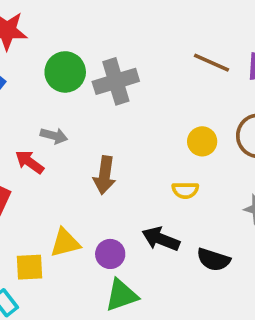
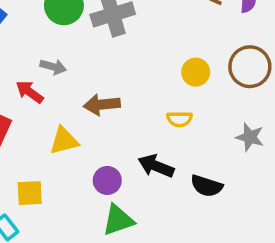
brown arrow: (105, 175) -> (102, 105), turned 76
yellow triangle: (65, 243) -> (64, 141), moved

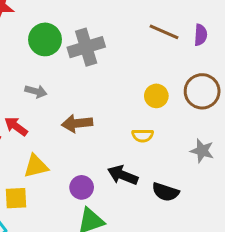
red arrow: (30, 92) -> (16, 126), moved
yellow triangle: (64, 141) -> (36, 166), moved

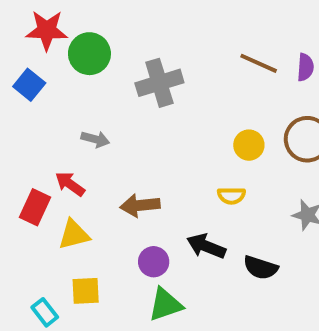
green circle: (45, 39) -> (89, 54), moved
brown arrow: (77, 123) -> (140, 205), moved
yellow triangle: (36, 166) -> (74, 234), moved
yellow square: (16, 198) -> (86, 291), moved

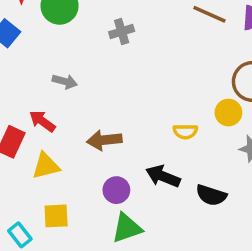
gray cross: (159, 83) -> (122, 32), size x0.6
yellow circle: (249, 145) -> (228, 113), moved

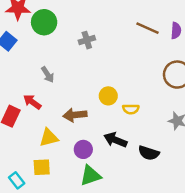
gray arrow: (65, 82) -> (48, 75), turned 42
yellow circle: (228, 113) -> (108, 96), moved
yellow triangle: (46, 166) -> (49, 138), moved

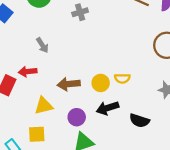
yellow circle: (108, 96) -> (101, 83), moved
red arrow: (32, 102) -> (28, 72), turned -42
black arrow: (115, 140) -> (107, 108), turned -40

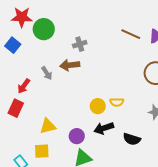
red arrow: (28, 72) -> (24, 86), moved, turned -49
brown arrow: (69, 84) -> (70, 65), moved

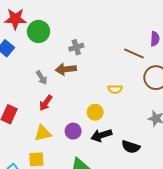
brown line: (131, 34) -> (134, 53), moved
red arrow: (24, 86) -> (46, 103), moved
yellow semicircle: (117, 102) -> (115, 89), moved
purple circle: (77, 136) -> (73, 131), moved

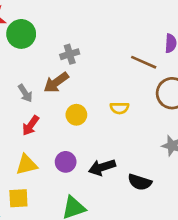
brown arrow: (66, 69) -> (56, 82), turned -30
yellow circle: (95, 112) -> (76, 115), moved

